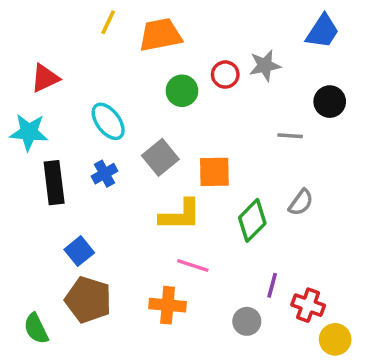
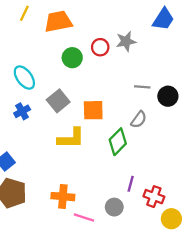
black circle: (330, 102) -> (168, 96), moved
gray semicircle: (301, 202) -> (139, 120), moved
pink line: (193, 265) -> (84, 218), moved

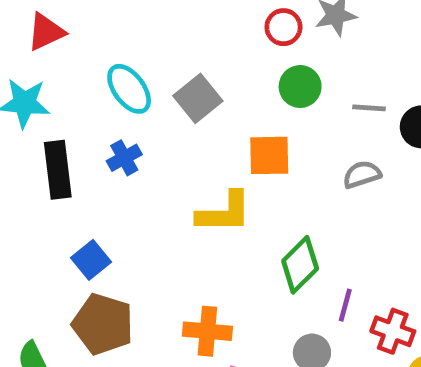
green circle: (72, 58) -> (300, 87), moved
gray square: (58, 101) -> (198, 98), moved
gray semicircle: (139, 120) -> (362, 174), turned -144
green diamond: (118, 142) -> (300, 265), moved

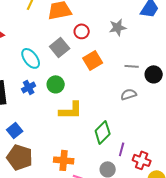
red circle: (283, 27) -> (82, 31), moved
green circle: (300, 87) -> (56, 84), moved
gray square: (198, 98) -> (60, 47), moved
orange square: (269, 155) -> (93, 60), moved, turned -30

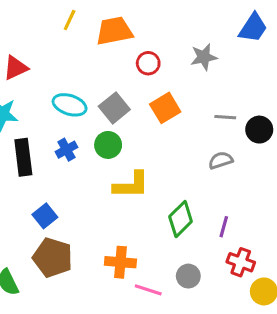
gray square: (60, 47) -> (114, 108), moved
cyan ellipse: (31, 58) -> (70, 105), turned -35
purple line: (122, 149) -> (224, 227), moved

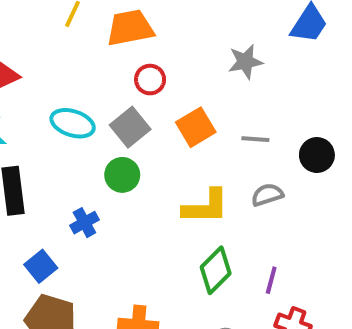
red circle: (148, 63) -> (150, 80), moved
gray line: (225, 117) -> (255, 139), moved
blue cross: (66, 150) -> (84, 223), moved
yellow L-shape: (131, 185) -> (206, 207), moved

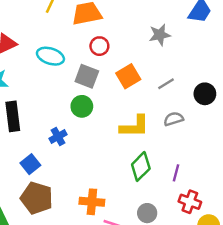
cyan ellipse: (73, 123) -> (50, 56), moved
gray square: (130, 127) -> (87, 76), turned -30
gray line: (255, 139) -> (166, 84), turned -36

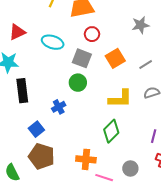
green diamond: (141, 167) -> (111, 131), moved

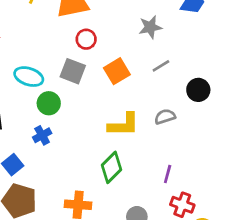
cyan ellipse: (53, 42) -> (29, 77), moved
gray line: (146, 64) -> (161, 66), moved
green circle: (78, 83) -> (49, 103), moved

